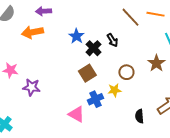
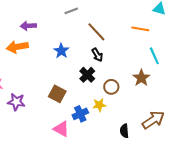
brown line: (130, 17) -> (96, 32), moved
black cross: (93, 48) -> (87, 75), moved
brown square: (87, 73) -> (57, 94), moved, turned -30

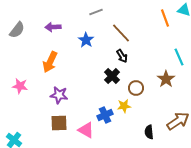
orange line: (140, 29) -> (165, 18), moved, turned 60
orange arrow: (17, 47) -> (50, 62), moved, turned -55
blue star: (61, 51) -> (86, 40), moved
brown square: (57, 94) -> (59, 123), moved, turned -30
purple star: (16, 102) -> (59, 95), moved

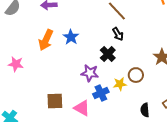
blue star: (86, 40) -> (71, 37), moved
brown circle: (136, 88) -> (136, 75), moved
purple star: (59, 95) -> (90, 73), moved

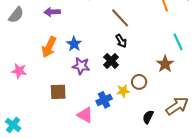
purple star: (90, 73) -> (81, 66), moved
brown square: (55, 101) -> (58, 92), moved
black semicircle: (145, 110) -> (148, 117), turned 32

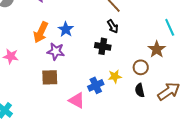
black cross: (111, 61) -> (103, 46), turned -35
purple star: (81, 66) -> (56, 51), moved
brown circle: (139, 82) -> (141, 67), moved
black semicircle: (148, 117) -> (140, 90), moved, turned -40

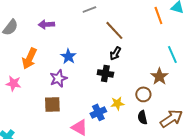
black arrow: (113, 26) -> (115, 53), turned 64
orange arrow: (41, 32) -> (29, 58), moved
purple star: (56, 51) -> (58, 78), turned -30

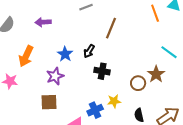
brown line: (114, 30) -> (111, 28), turned 65
black arrow: (115, 53) -> (89, 51), moved
cyan line: (172, 54) -> (169, 52), turned -30
brown circle: (143, 94) -> (138, 83), moved

